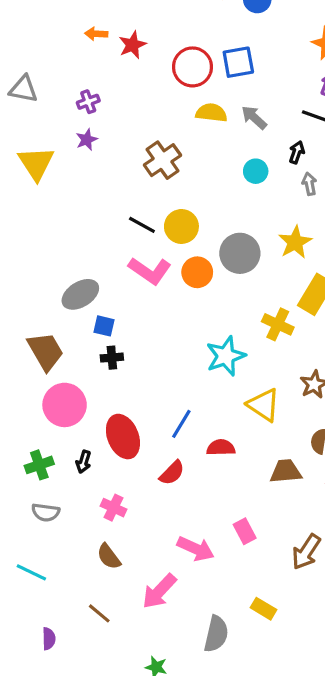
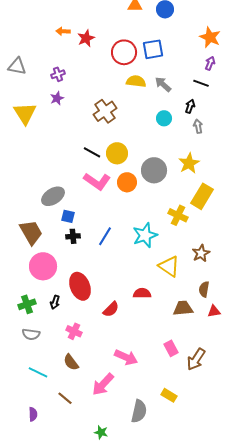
blue line: (181, 424) -> (105, 236), moved
pink rectangle: (245, 531) -> (171, 348), moved
cyan line: (31, 572) -> (38, 372), moved

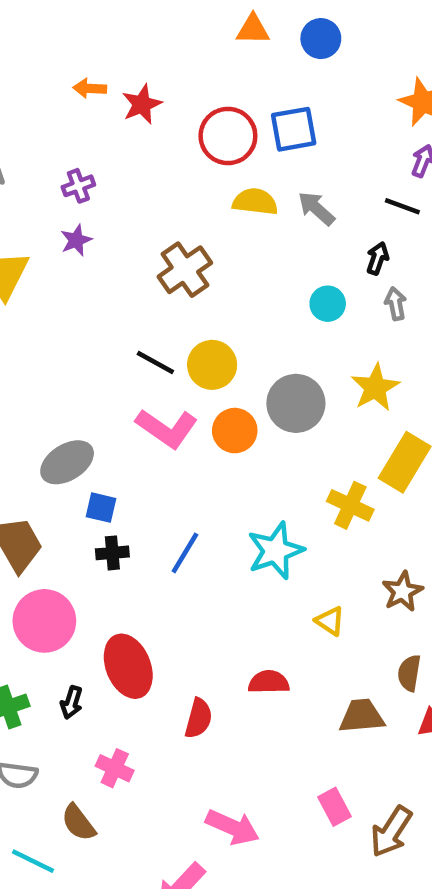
cyan circle: (164, 118) -> (328, 304), moved
yellow triangle: (169, 266) -> (330, 621), size x0.6
red semicircle: (111, 309) -> (198, 718), turned -30
brown semicircle: (71, 362) -> (78, 823), moved

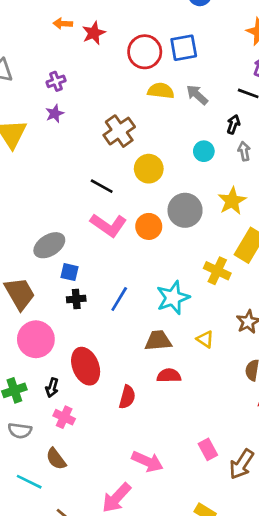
yellow circle: (212, 365) -> (149, 169), moved
brown trapezoid: (362, 716) -> (158, 341), moved
pink cross: (115, 768) -> (64, 417), moved

